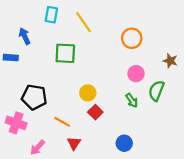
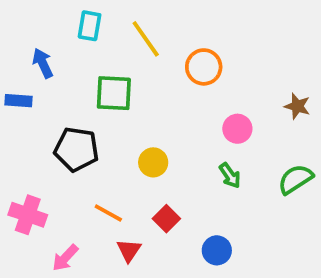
orange circle: (132, 38) -> (204, 67), moved
green semicircle: (156, 91) -> (295, 179), moved, turned 36
black pentagon: (34, 97) -> (76, 149), moved
red square: (95, 112) -> (166, 219), moved

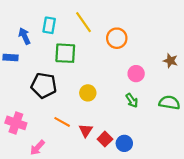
cyan rectangle: (90, 26) -> (49, 25), moved
green semicircle: (295, 179) -> (169, 103), turned 42
red square: (166, 219) -> (105, 139), moved
red triangle: (129, 250) -> (86, 130), moved

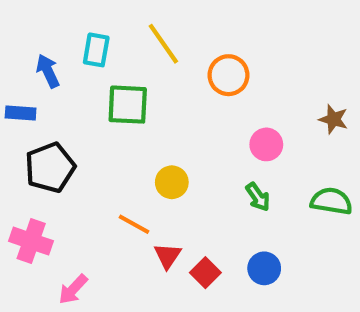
black pentagon: (44, 85) -> (50, 168), moved, turned -30
orange line: (62, 122) -> (134, 224), moved
blue circle: (124, 143) -> (264, 268), moved

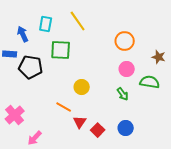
orange circle: (228, 75) -> (125, 41), moved
black pentagon: (50, 168) -> (31, 67), moved, turned 30
green semicircle: (331, 201) -> (150, 82), moved
pink cross: (31, 241) -> (15, 115), turned 30

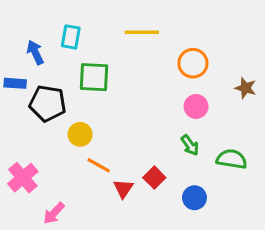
yellow line: (78, 21) -> (142, 32), moved, turned -55
green semicircle: (150, 82) -> (232, 159), moved
yellow circle: (82, 87) -> (80, 134), moved
red square: (98, 130) -> (154, 178), moved

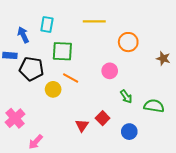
pink circle: (196, 106) -> (110, 71), moved
orange line: (99, 165) -> (71, 78), moved

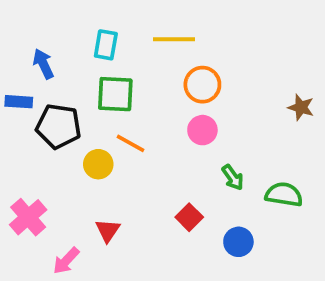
cyan rectangle: (47, 25) -> (106, 45), moved
orange circle: (128, 42) -> (202, 85), moved
red triangle: (82, 125) -> (108, 230), moved

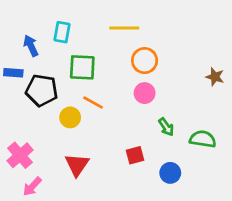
cyan rectangle: (106, 45) -> (62, 32), moved
red square: (189, 217) -> (135, 155), turned 30
red triangle: (108, 230) -> (77, 165), size x1.4
pink arrow: (66, 261) -> (32, 186), moved

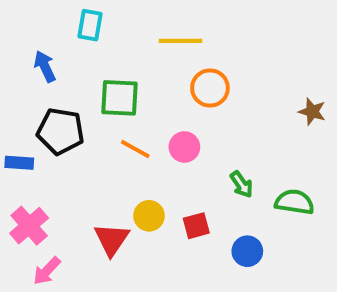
cyan rectangle: (62, 32) -> (90, 25), moved
blue rectangle: (13, 73) -> (19, 163), moved
pink circle: (145, 93) -> (184, 147), moved
yellow circle: (70, 117) -> (149, 216), moved

